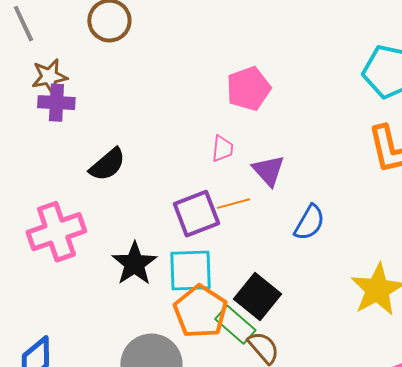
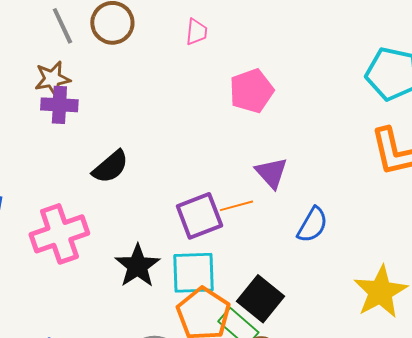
gray line: (23, 24) -> (62, 26), moved
pink trapezoid: (222, 149) -> (196, 32), moved

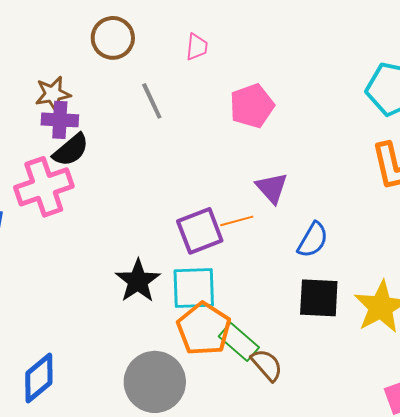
gray line: (62, 26) -> (152, 101), moved
black semicircle: (110, 167) -> (71, 150), moved
pink cross: (59, 234) -> (44, 187), moved
black square: (260, 299) -> (319, 298), moved, turned -36

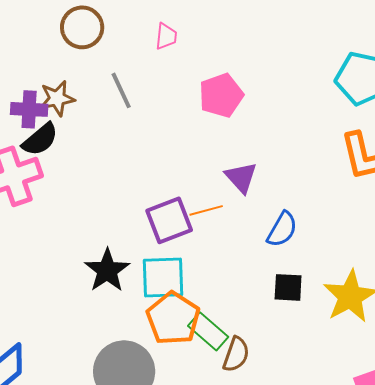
brown star: (53, 94) -> (57, 98), moved
black square: (319, 298) -> (288, 287), size x0.7
brown semicircle: (267, 365) -> (236, 354), turned 60

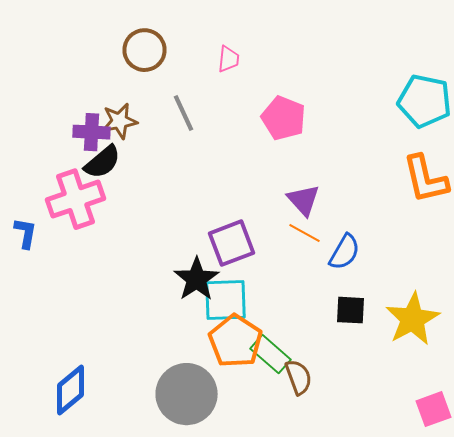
pink pentagon: (221, 95) -> (284, 118), turned -30
orange line: (206, 210) -> (304, 233), moved, turned 44
black star: (107, 270) -> (196, 279), moved
brown semicircle: (236, 354) -> (298, 377), turned -39

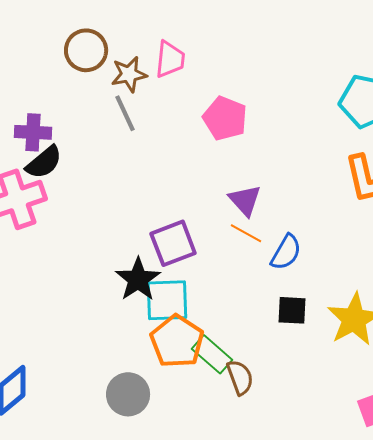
pink trapezoid: (228, 59) -> (170, 59), size x1.4
brown star: (120, 121) -> (129, 74), moved
gray circle: (186, 394) -> (128, 394), size x0.7

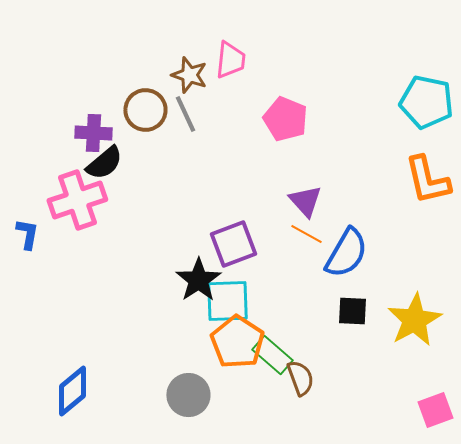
brown circle: (86, 50) -> (145, 110), moved
brown star: (129, 74) -> (189, 75), turned 30
blue semicircle: (286, 252) -> (346, 253), size x1.4

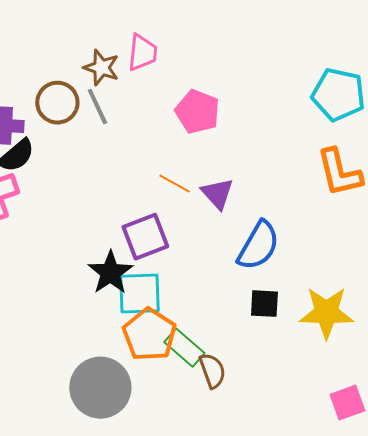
orange line: (306, 234) -> (174, 184), moved
yellow star: (414, 320) -> (326, 313), turned 30
gray circle: (188, 395) -> (100, 388), size x1.4

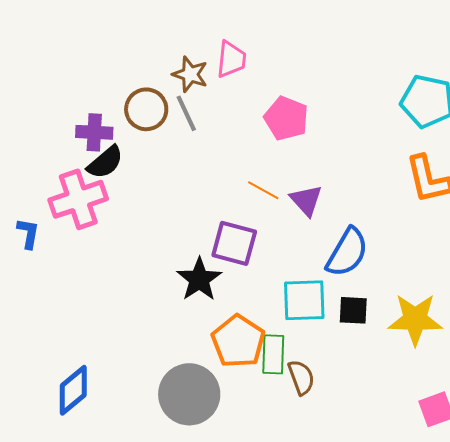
purple square: (145, 237) -> (234, 243), turned 36
cyan square: (139, 294) -> (304, 300), moved
green rectangle: (184, 348) -> (273, 354), turned 51

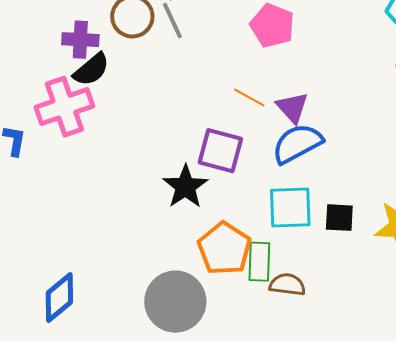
blue semicircle: (347, 252) -> (297, 144), moved, turned -148
brown semicircle: (301, 377) -> (287, 285), turned -63

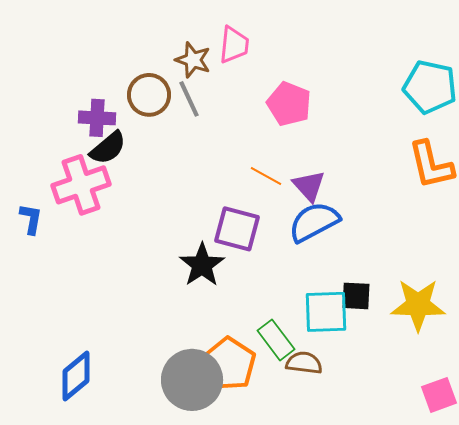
cyan square: (290, 208) -> (326, 312), moved
orange pentagon: (224, 249) -> (229, 364), moved
green rectangle: (259, 262) -> (276, 340), turned -39

